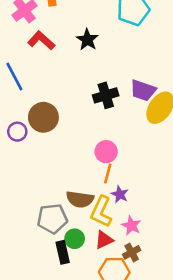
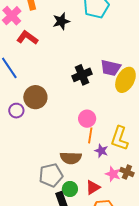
black star: (87, 40) -> (61, 21), moved, turned 30
yellow L-shape: (101, 212) -> (120, 138), moved
brown cross: (132, 252) -> (127, 172), moved, turned -32

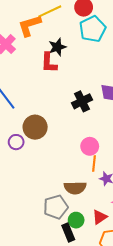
red L-shape: (27, 38) -> (49, 63), moved, turned -120

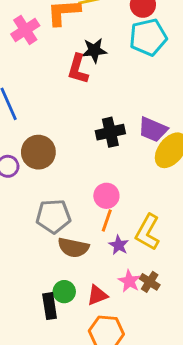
gray pentagon: (56, 207) -> (53, 216), moved

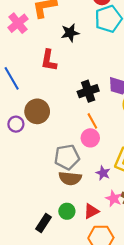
red L-shape: (78, 69) -> (49, 60), moved
gray pentagon: (53, 216) -> (67, 157), moved
orange line: (107, 221) -> (92, 121), moved, turned -42
black rectangle: (50, 306) -> (44, 223), moved, turned 48

